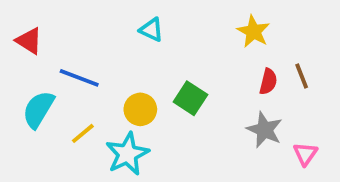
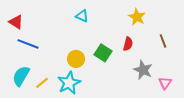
blue line: (79, 78) -> (28, 44), moved
red semicircle: (268, 82) -> (128, 44), moved
cyan semicircle: (38, 109) -> (21, 76), moved
yellow line: (83, 133) -> (42, 83), moved

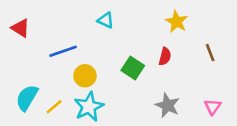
blue line: (28, 44) -> (63, 51), moved, turned -40
yellow circle: (76, 59) -> (85, 76), moved
gray star: (143, 70) -> (168, 105), moved

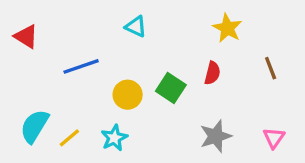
yellow circle: (85, 76) -> (128, 95), moved
gray star: (168, 105) -> (216, 136), turned 30
cyan star: (89, 107) -> (114, 138), size x0.7

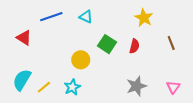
red triangle: (26, 36) -> (24, 38), moved
blue line: (81, 66) -> (51, 17), moved
green square: (171, 88) -> (107, 44), moved

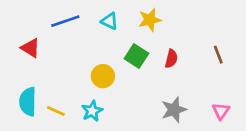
yellow star: (144, 18) -> (150, 20), moved, turned 30
cyan semicircle: (22, 80) -> (28, 102), turned -30
yellow line: (44, 87) -> (56, 111), turned 64

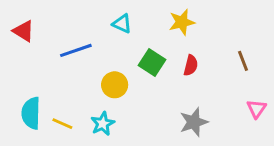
yellow star: (150, 20) -> (182, 22), moved
blue line: (65, 21) -> (76, 50), moved
red triangle: (30, 48) -> (24, 31), moved
pink triangle: (221, 111) -> (256, 109), moved

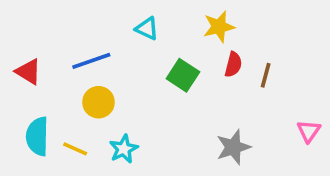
red triangle: (24, 31) -> (28, 72), moved
brown line: (243, 61) -> (266, 75), moved, turned 36
red semicircle: (191, 65) -> (233, 64), moved
yellow circle: (115, 85) -> (99, 102), moved

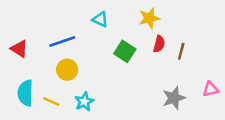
pink triangle: (309, 131) -> (211, 89), turned 42
gray star: (233, 147) -> (174, 98), moved

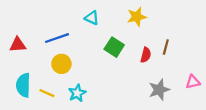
red semicircle: (159, 44) -> (146, 55), moved
red triangle: (19, 49) -> (18, 45), turned -36

